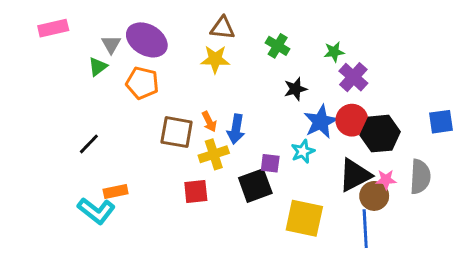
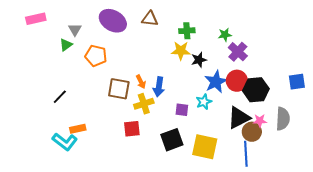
purple ellipse: (147, 40) -> (113, 21), moved
green cross: (278, 46) -> (187, 31), turned -35
yellow star: (215, 59) -> (181, 51), moved
black square: (255, 186) -> (172, 140), moved

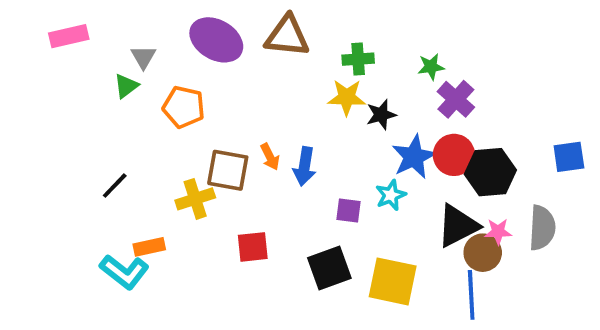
brown triangle: (150, 19) -> (287, 36), size x1.4
yellow cross: (144, 104) -> (195, 199), moved

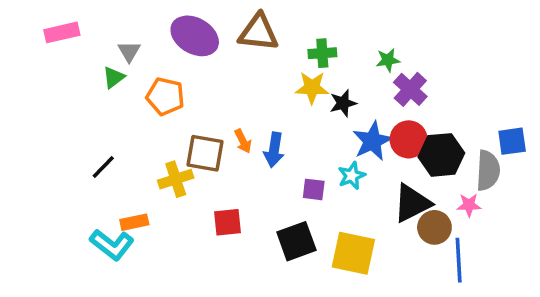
gray semicircle: (542, 228) -> (488, 170), moved
pink star: (498, 232) -> (469, 205), moved
blue line: (471, 295) -> (459, 260), moved

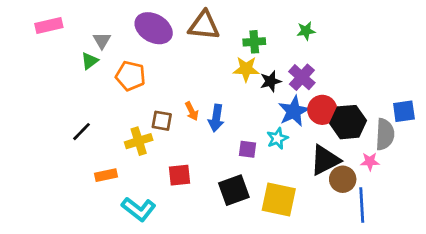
green star: (388, 60) -> (306, 31), moved
purple cross: (410, 89) -> (302, 77), moved
brown square: (205, 153) -> (162, 121), size x0.7
cyan L-shape: (112, 245) -> (139, 209), moved

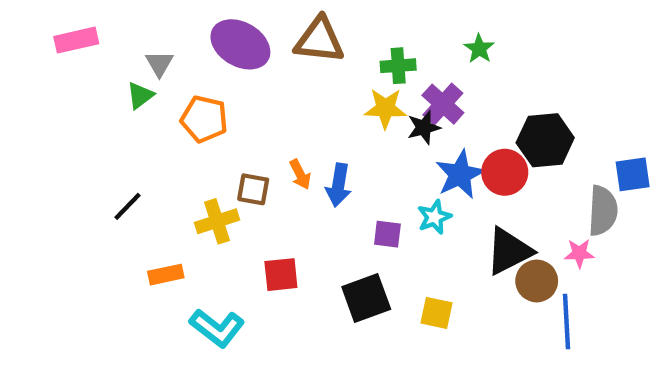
green star: (306, 31) -> (479, 49), turned -30
purple cross: (302, 77) -> (443, 104), moved
black hexagon: (348, 122) -> (545, 140), moved
yellow square: (279, 200) -> (437, 313), size x0.6

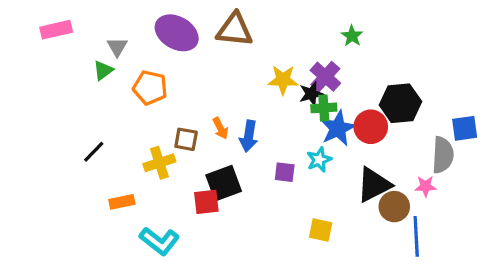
green cross: (398, 66) -> (324, 108), moved
black square: (366, 298) -> (224, 183), moved

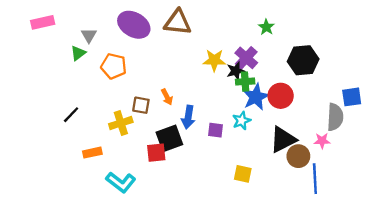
black hexagon: (400, 103) -> (303, 60), moved
blue arrow: (249, 136) -> (188, 117), moved

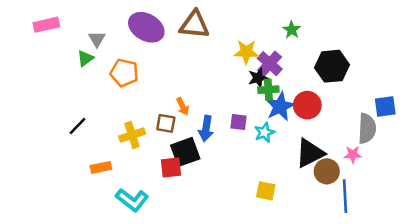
yellow star: (214, 60) -> (246, 52), moved
brown square: (141, 105) -> (166, 123), moved
purple square: (215, 130) -> (238, 122), moved

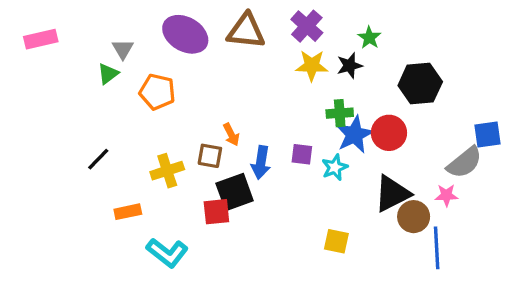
pink rectangle: (46, 25) -> (41, 39), moved
purple cross: (270, 64) -> (307, 26), moved
black star: (258, 78) -> (350, 65), moved
gray semicircle: (367, 129) -> (465, 162), turned 48

